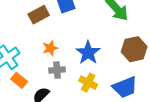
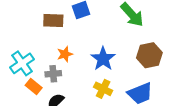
brown rectangle: (39, 15) -> (53, 21), turned 30
gray cross: (57, 70) -> (53, 74), moved

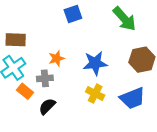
brown rectangle: (53, 21) -> (16, 40), moved
blue star: (103, 59) -> (95, 63), turned 30

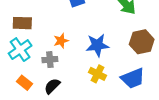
orange rectangle: (25, 91) -> (25, 83), moved

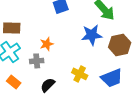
blue star: (97, 45) -> (92, 35), moved
black semicircle: (52, 86) -> (48, 85), moved

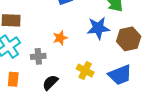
orange star: (47, 44) -> (60, 38), moved
orange rectangle: (14, 82) -> (13, 79), turned 56

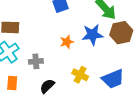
orange star: (60, 38) -> (67, 42), moved
brown hexagon: (129, 39) -> (121, 33), moved

